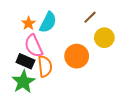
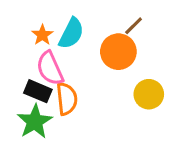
yellow circle: (104, 38) -> (149, 94), moved
orange circle: (77, 56) -> (118, 52), moved

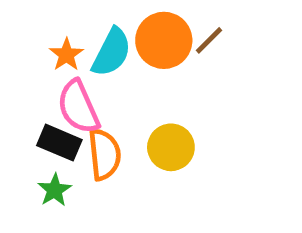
orange circle: (118, 52) -> (164, 40), moved
yellow circle: (149, 94) -> (171, 147), moved
green star: (35, 122) -> (55, 190), size x0.6

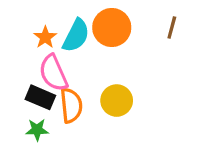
brown line: (209, 40) -> (172, 28), moved, turned -30
green star: (55, 190) -> (37, 130), turned 30

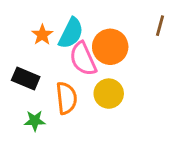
orange circle: (112, 28) -> (110, 47), moved
pink semicircle: (53, 73) -> (83, 59), moved
black rectangle: (40, 97) -> (26, 78), moved

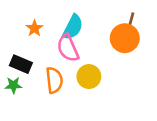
cyan semicircle: (71, 33) -> (73, 27), moved
orange circle: (110, 47) -> (125, 38), moved
green star: (35, 121) -> (13, 85), moved

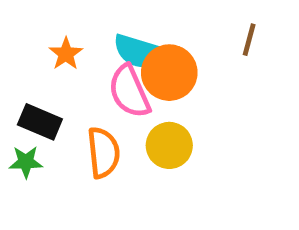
cyan semicircle: (73, 27) -> (139, 51), turned 80
orange circle: (125, 38) -> (169, 73), moved

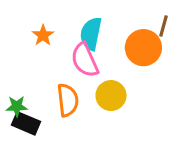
cyan semicircle: (139, 51) -> (91, 34), turned 84
orange circle: (169, 73) -> (143, 48), moved
black rectangle: (40, 122) -> (26, 123), moved

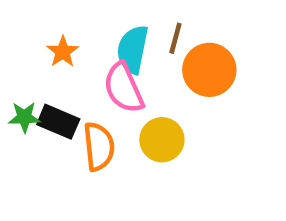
brown line: (163, 26) -> (175, 38), moved
green star: (17, 106) -> (24, 117), moved
black rectangle: (26, 123) -> (58, 122), moved

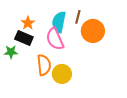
black rectangle: (58, 122) -> (24, 38), moved
yellow circle: (162, 140) -> (62, 74), moved

